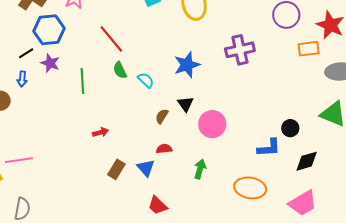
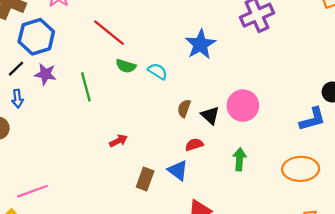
green semicircle: (120, 70) -> (126, 66), turned -36
black triangle: (185, 104) -> (210, 115), moved

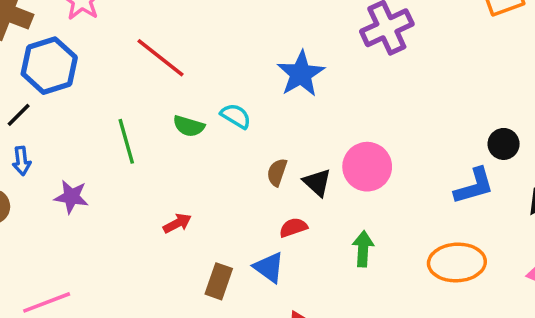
green semicircle: (126, 66) -> (189, 126), moved
purple star: (45, 74) -> (71, 197), moved

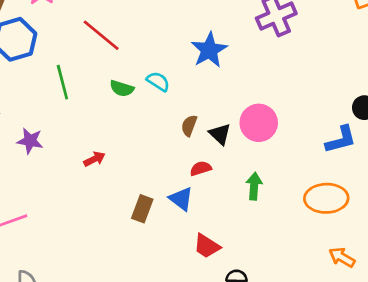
green line: (126, 141) -> (62, 82), moved
red arrow: (177, 223) -> (94, 159), moved

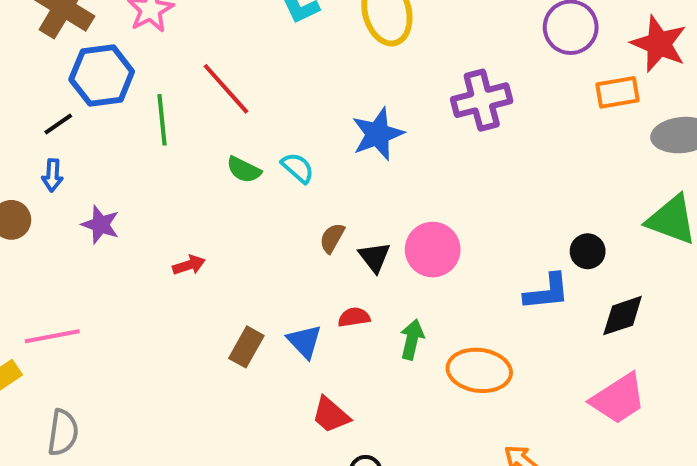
green line: (62, 82) -> (162, 120), moved
red semicircle: (201, 168) -> (354, 317), moved
orange ellipse: (326, 198) -> (479, 370), moved

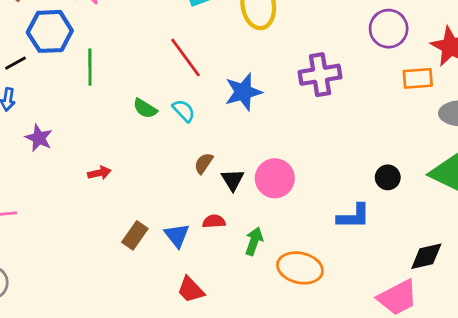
red line: (226, 89) -> (186, 58), moved
black circle: (588, 251) -> (388, 177), moved
black diamond: (623, 316) -> (426, 256), moved

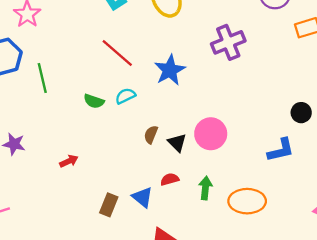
cyan semicircle: (184, 111) -> (125, 96), turned -60

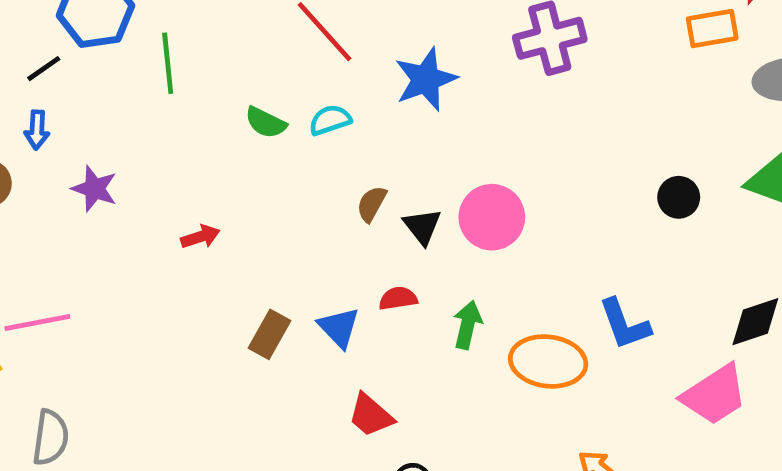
blue L-shape: (281, 150) -> (624, 324), moved, turned 76

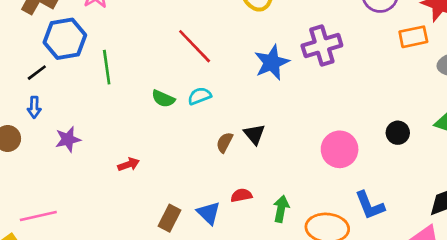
blue star: (426, 79) -> (272, 62), moved
purple star: (95, 189) -> (68, 139), turned -30
pink circle: (492, 217) -> (340, 149), moved
black triangle: (422, 226) -> (254, 134), moved

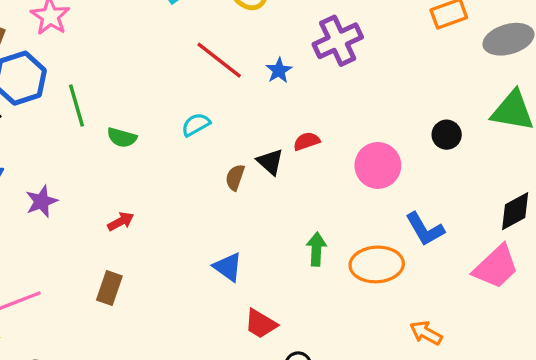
red line: (195, 46) -> (219, 60), moved
blue star: (272, 62) -> (279, 70), size x0.6
green semicircle: (163, 99) -> (122, 138), moved
red semicircle: (241, 195) -> (307, 141), moved
brown rectangle: (170, 218) -> (109, 288), moved

